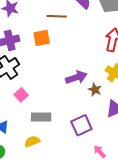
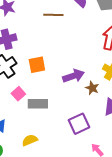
orange square: (42, 38) -> (37, 65), moved
gray rectangle: (41, 117) -> (38, 104), moved

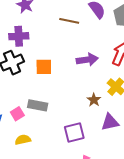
purple arrow: (74, 76) -> (87, 60), moved
pink square: (18, 94) -> (17, 114), moved

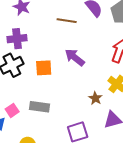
purple arrow: (87, 60) -> (75, 57), moved, turned -130
pink square: (17, 114) -> (12, 110), moved

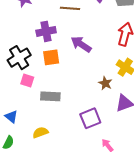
purple cross: (17, 39) -> (46, 31), moved
pink square: (12, 110) -> (27, 80), moved, turned -32

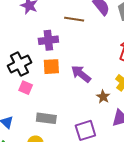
purple arrow: (81, 44) -> (81, 74), moved
gray rectangle: (50, 96) -> (46, 118), moved

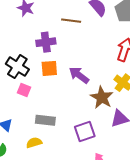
black cross: (19, 64) -> (17, 67), turned -30
brown star: (103, 97) -> (102, 97), size x1.6

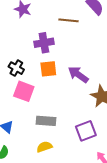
black cross: (17, 67) -> (16, 68), size x0.7
pink square: (24, 90) -> (24, 91), size x1.5
yellow semicircle: (34, 143) -> (44, 147), moved

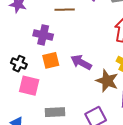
purple cross: (44, 43) -> (43, 35), turned 30

